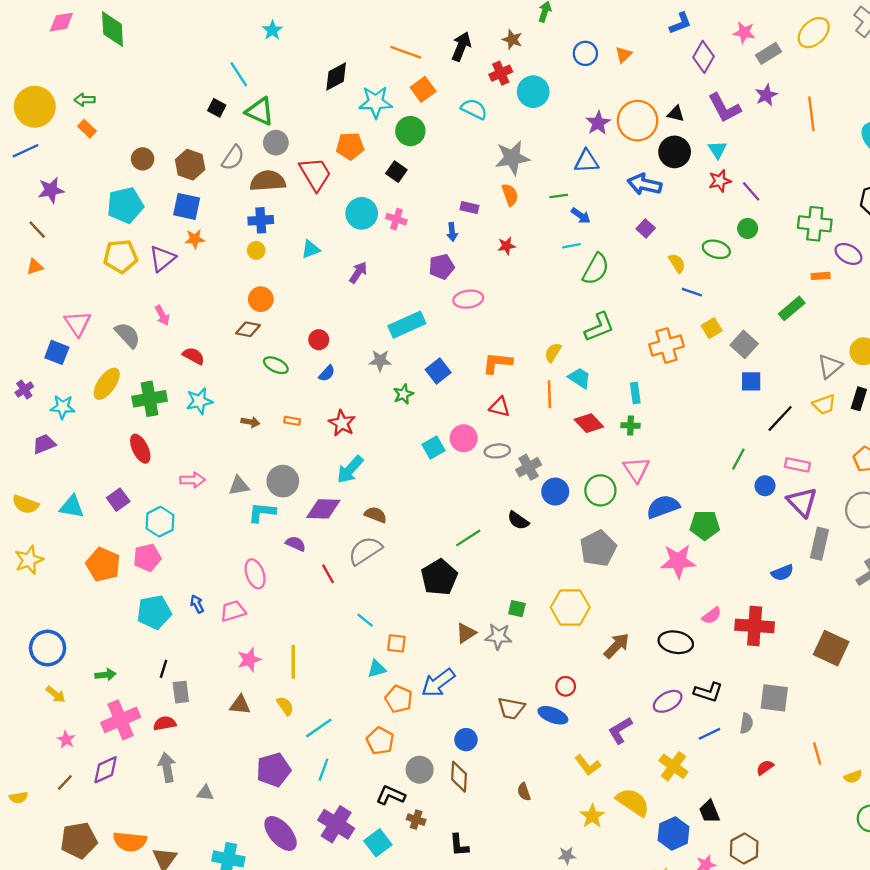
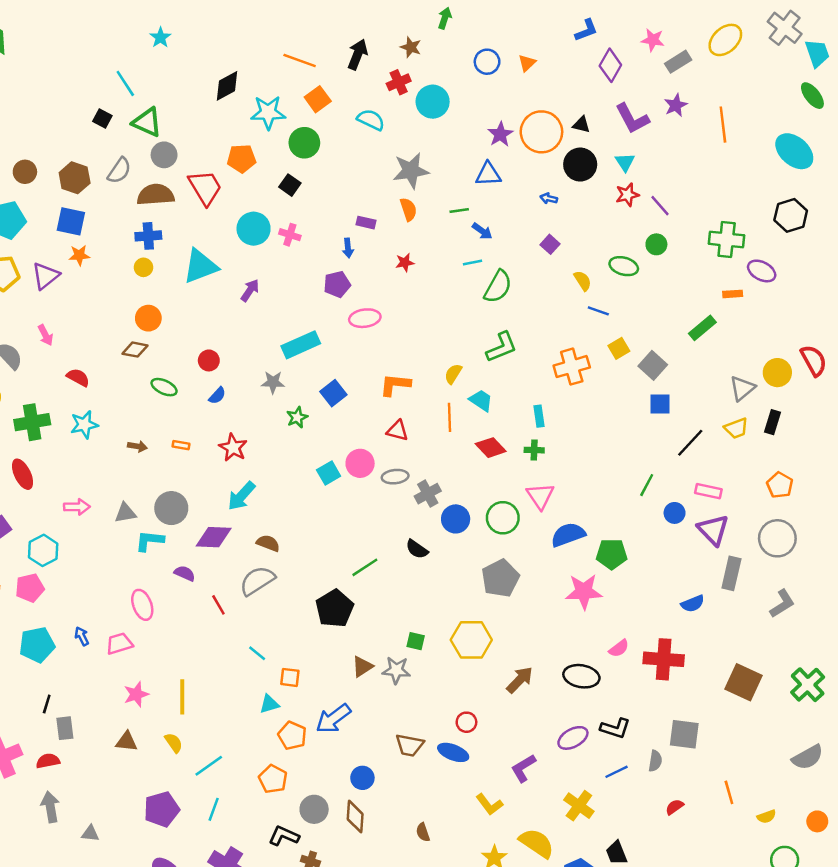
blue arrow: (644, 184) -> (549, 198), size x0.5
cyan triangle: (311, 249) -> (200, 266), size x1.8

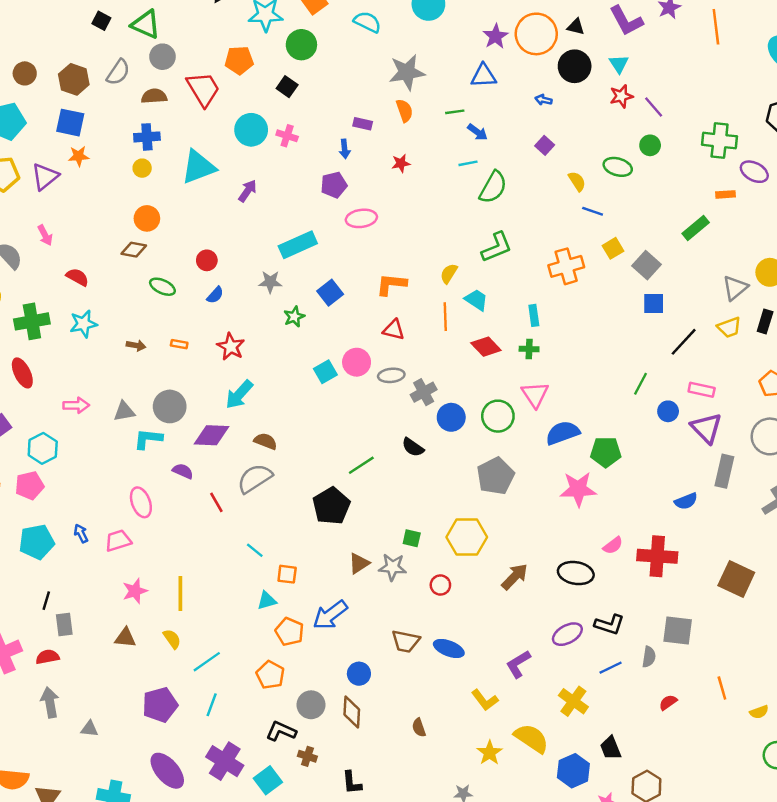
brown semicircle: (156, 195) -> (154, 96), size x0.7
red circle: (466, 722) -> (440, 585), moved

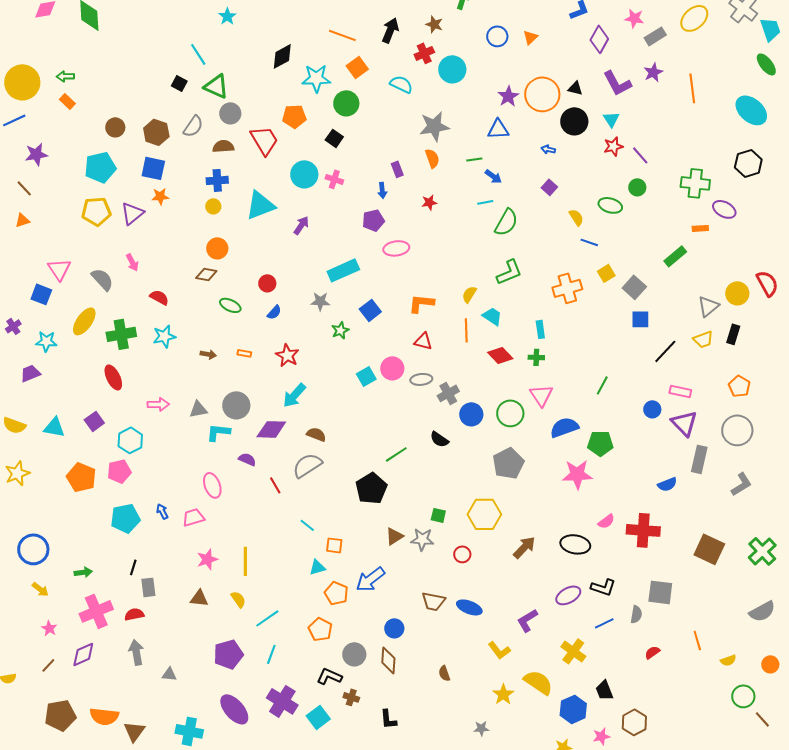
purple rectangle: (363, 124) -> (397, 169), turned 56
green line: (640, 384) -> (602, 385), moved

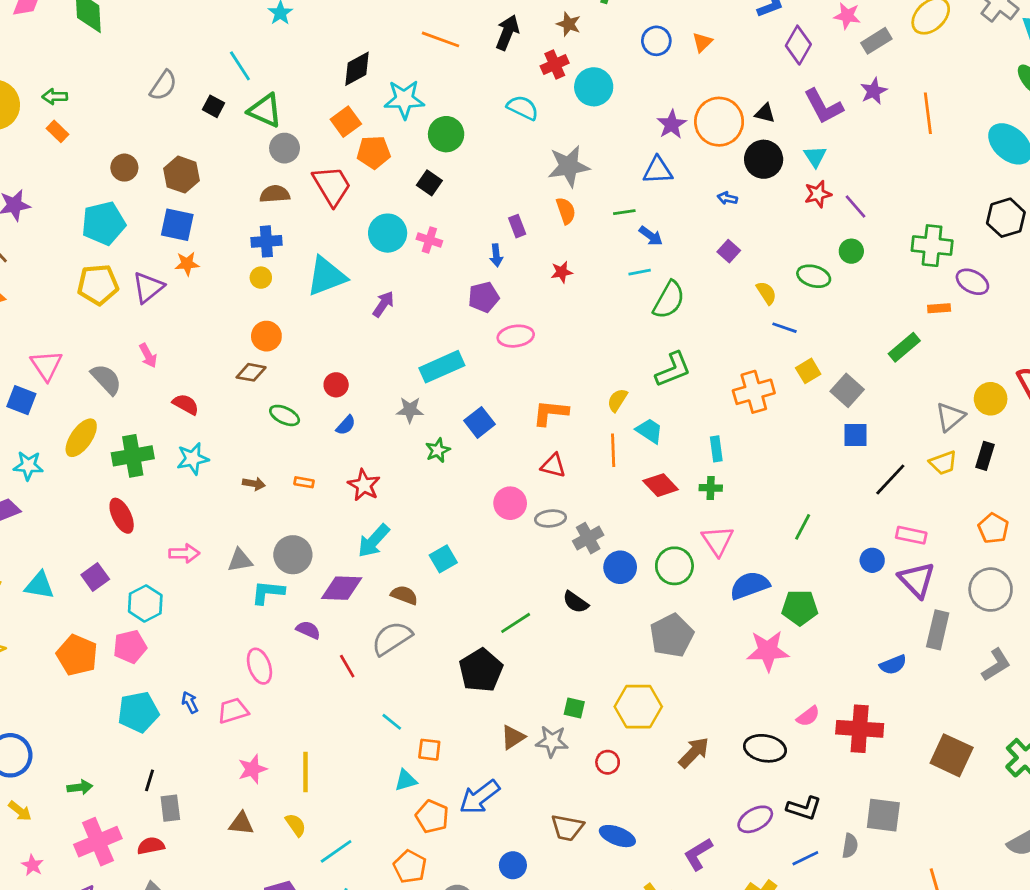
orange square: (357, 67) -> (346, 122), moved
gray semicircle: (193, 126) -> (163, 85), moved
cyan square: (366, 376) -> (443, 559), moved

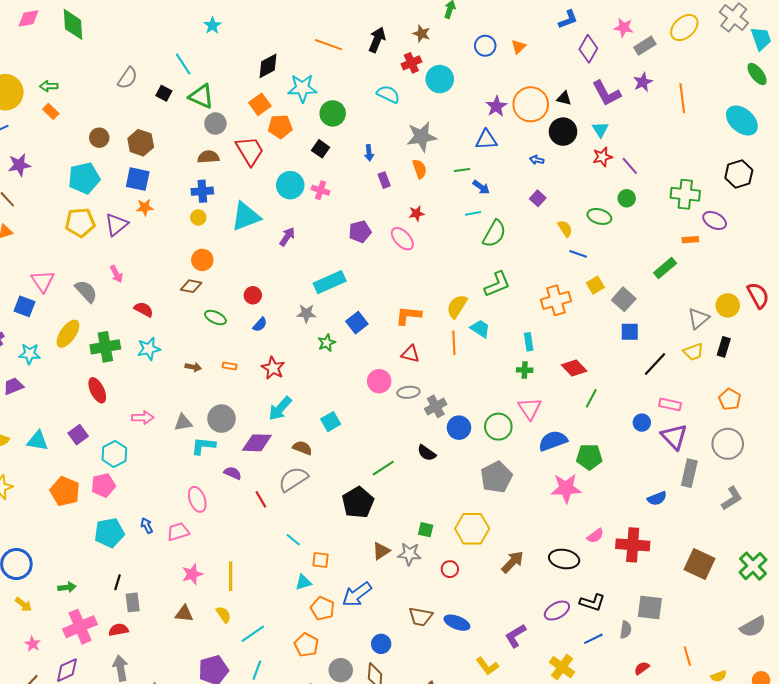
blue arrow: (496, 255) -> (369, 153), moved
pink ellipse: (516, 336) -> (402, 239), moved, turned 55
yellow semicircle: (617, 400) -> (457, 306), size x1.4
red diamond: (661, 485) -> (574, 368), moved

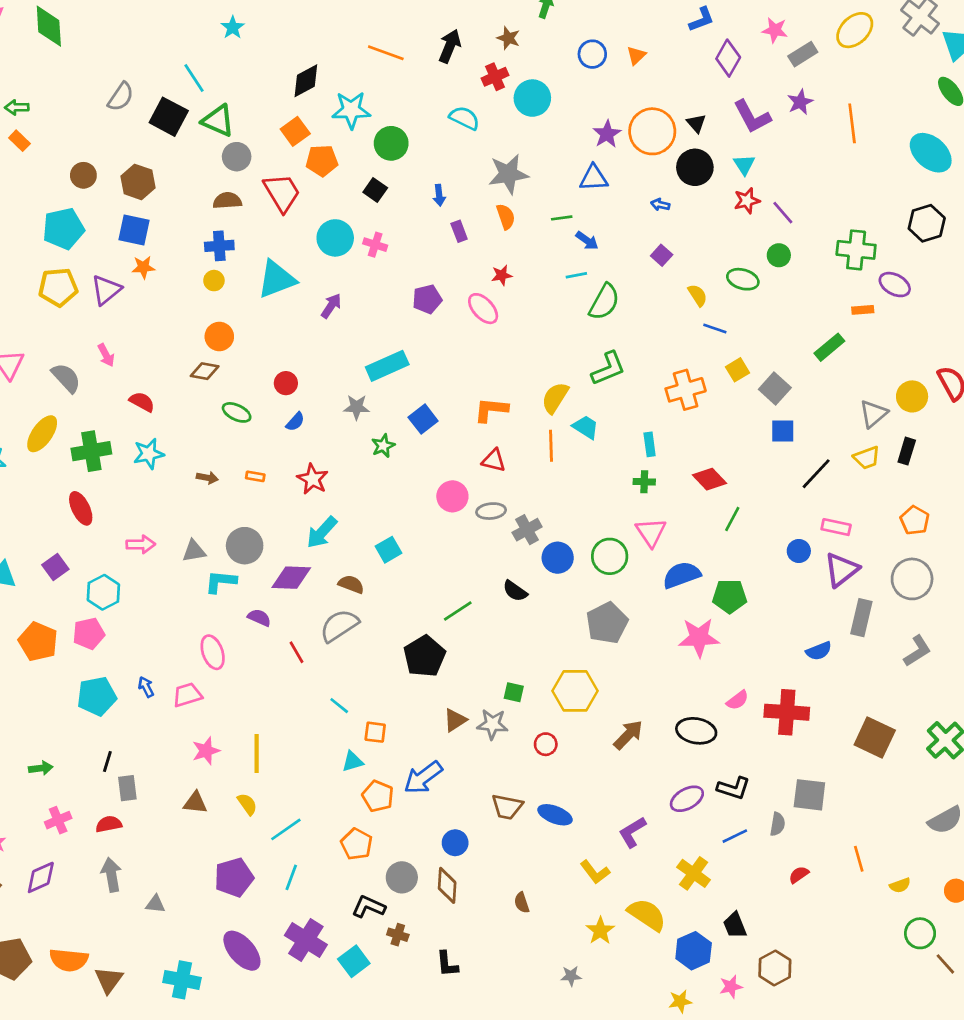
black square: (164, 93) -> (169, 117), size x1.8
black triangle: (564, 98) -> (696, 123), turned 35
purple triangle: (674, 437) -> (841, 570), turned 36
pink cross: (80, 627) -> (58, 820), size x0.6

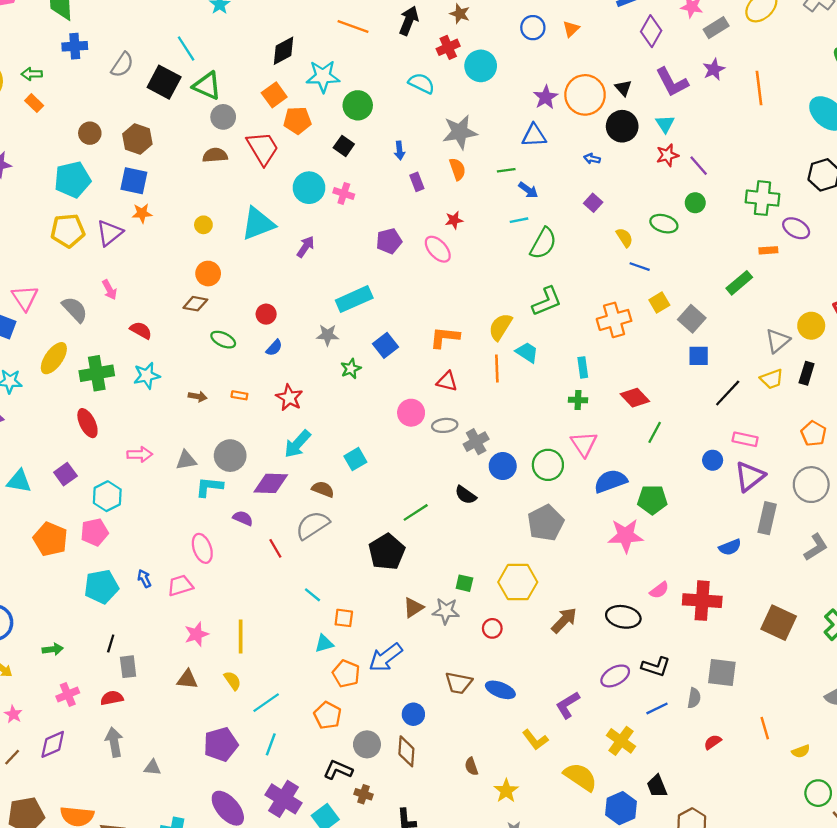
blue cross: (219, 246) -> (75, 46), moved
yellow star: (600, 931) -> (506, 791), moved

